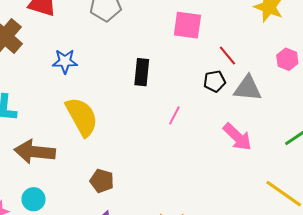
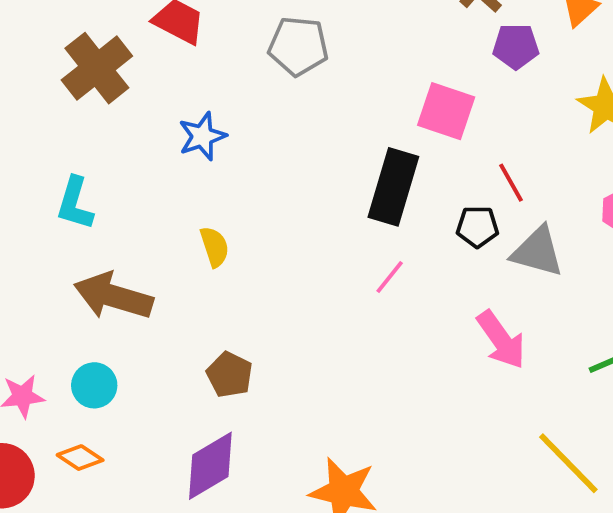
blue star: (65, 61) -> (202, 136), turned -30
black rectangle: (142, 72) -> (393, 187), moved, size x1.4
yellow semicircle: (82, 117) -> (215, 247), size x0.5

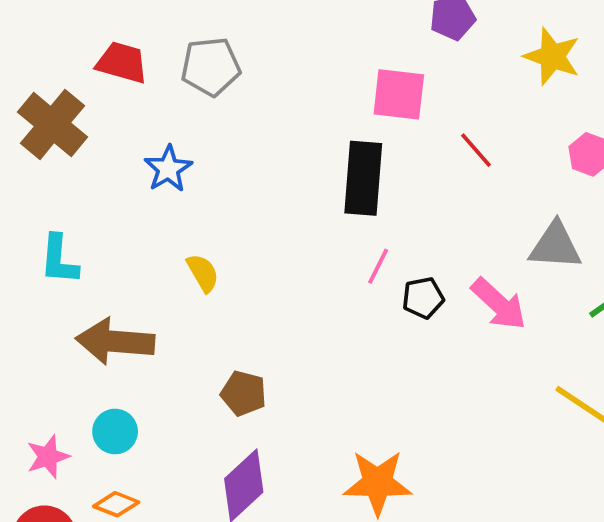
gray pentagon: (298, 46) -> (211, 67), moved
black pentagon: (477, 227) -> (423, 298), moved
gray triangle: (537, 252) -> (555, 246), moved

